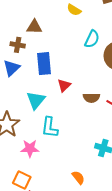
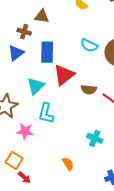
cyan semicircle: (92, 39) -> (89, 45), moved, turned 84
red triangle: (64, 85) -> (64, 75), size x1.6

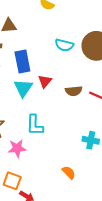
red triangle: (64, 75) -> (45, 81), size x0.6
cyan triangle: (36, 86) -> (23, 88), moved

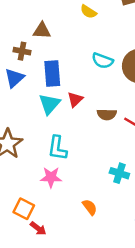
pink star: (17, 148) -> (51, 177), moved

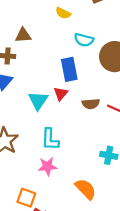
cyan semicircle: (103, 61) -> (84, 40), moved
blue rectangle: (52, 73) -> (69, 69), moved
orange semicircle: (90, 207) -> (86, 189), size x1.5

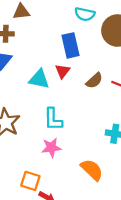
cyan triangle: (38, 101) -> (39, 79), turned -50
brown semicircle: (91, 104) -> (94, 81), turned -35

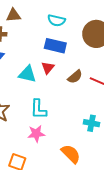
cyan semicircle: (85, 14) -> (56, 20), moved
blue rectangle: (71, 45) -> (55, 46), turned -65

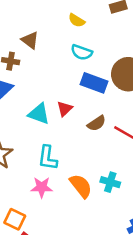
brown triangle: (13, 15) -> (30, 40), turned 35
blue rectangle: (55, 46) -> (94, 83), moved
orange semicircle: (71, 154) -> (81, 186), moved

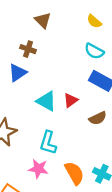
brown triangle: (30, 40) -> (43, 20), moved

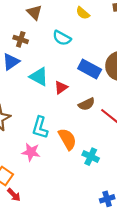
cyan semicircle: (94, 51) -> (62, 38), moved
cyan triangle: (46, 101) -> (39, 77), moved
orange semicircle: (74, 173) -> (67, 139), moved

